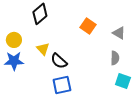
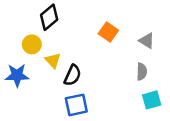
yellow circle: (14, 40) -> (32, 44), moved
black semicircle: (59, 61) -> (73, 75), turned -108
cyan square: (123, 81) -> (152, 100), turned -35

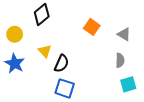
yellow circle: (32, 44) -> (15, 34), moved
blue star: (17, 75) -> (15, 63), turned 30
blue square: (76, 105) -> (65, 88), turned 30

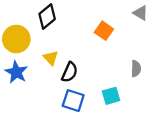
yellow circle: (15, 34) -> (16, 39), size x1.5
gray triangle: (124, 34) -> (141, 13), moved
cyan square: (128, 84) -> (111, 96), moved

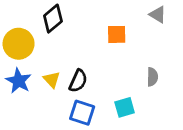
orange square: (104, 31) -> (117, 34), turned -36
yellow triangle: (51, 58) -> (52, 80), moved

